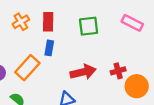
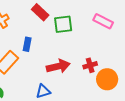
red rectangle: (48, 22) -> (40, 12), moved, turned -48

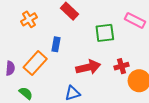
green square: (63, 24) -> (105, 33), moved

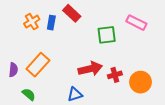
blue rectangle: (56, 44) -> (51, 23), moved
red cross: (121, 66) -> (115, 75), moved

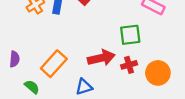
green square: (107, 35) -> (130, 35), moved
orange rectangle: (38, 65) -> (54, 64), moved

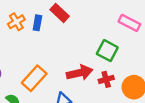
green square: (130, 35) -> (107, 51), turned 35

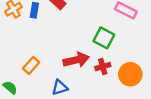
orange rectangle: (34, 78) -> (31, 65), size x0.7

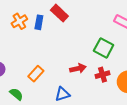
red arrow: (76, 60) -> (78, 68), size x0.7

